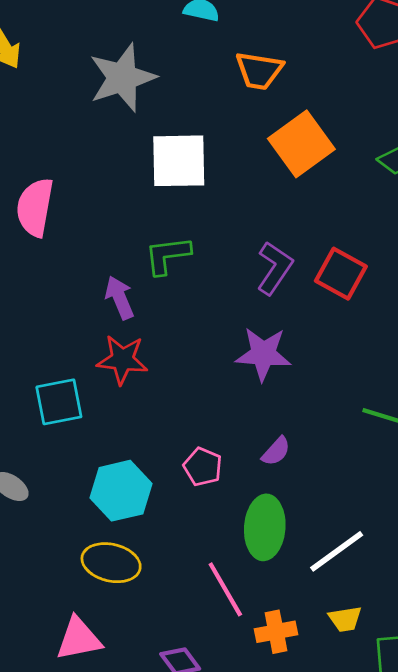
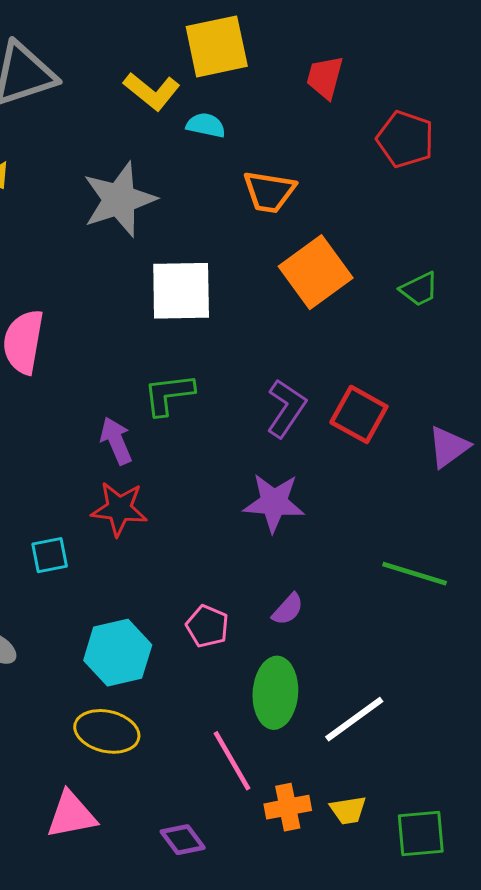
cyan square: (59, 402) -> (50, 555), size x0.7
yellow trapezoid: (345, 619) -> (348, 810), moved

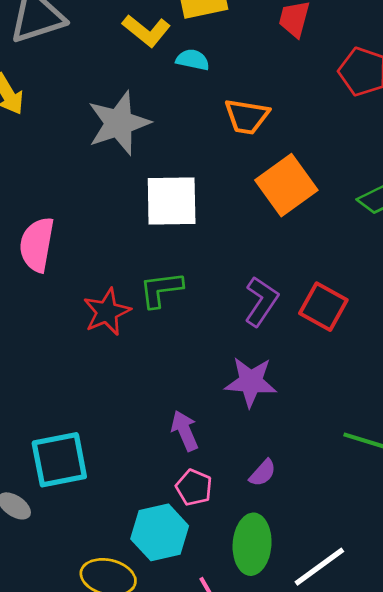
purple arrow: (116, 441) -> (185, 431), moved
red star: (119, 509) -> (107, 312), moved, turned -30
cyan square: (50, 555) -> (59, 460), moved, size x1.8
cyan hexagon: (118, 653) -> (160, 532), moved

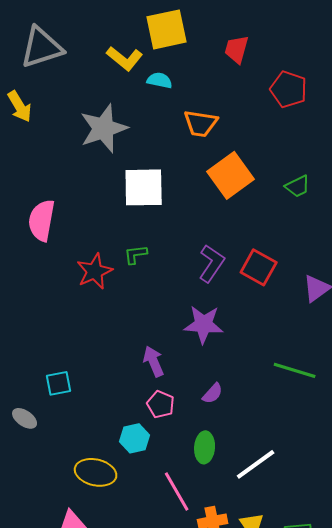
green L-shape: (161, 289) -> (136, 254), size x0.7
cyan square: (59, 460) -> (59, 383), size x0.6
cyan hexagon: (160, 532) -> (135, 438), size x0.7
green ellipse: (252, 544) -> (205, 447), size x0.7

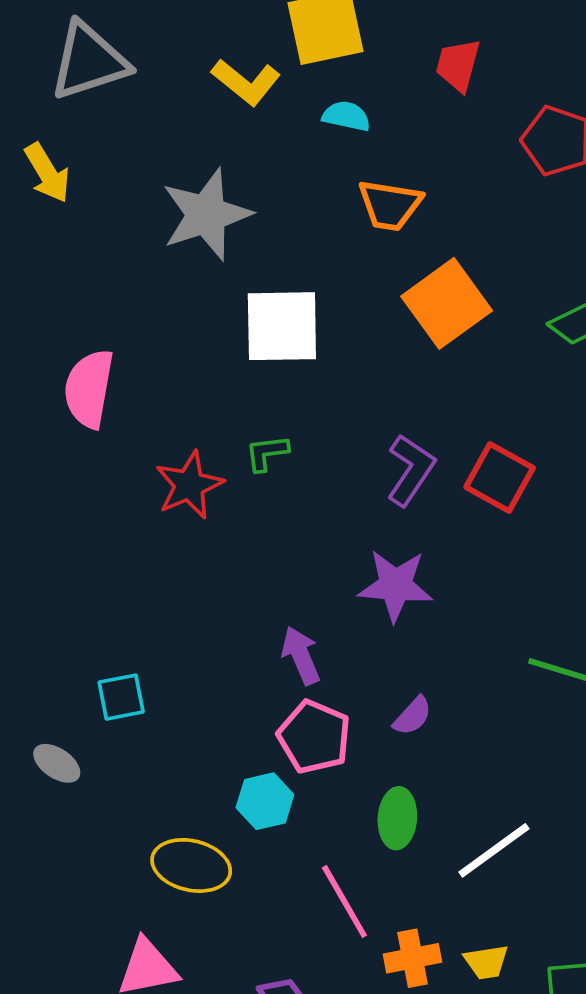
cyan semicircle: (160, 80) -> (346, 116), moved
pink pentagon: (161, 404) -> (314, 737), size x1.4

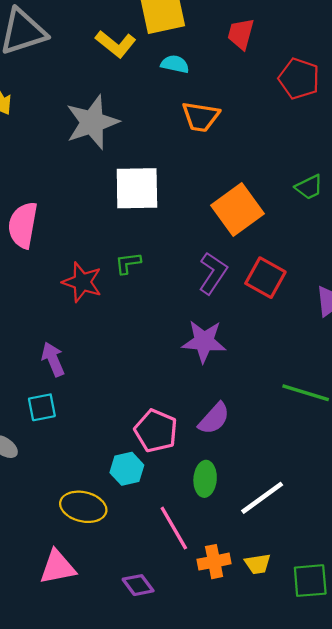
orange square: (447, 303) -> (238, 209), moved
red star: (189, 485) -> (82, 282), turned -30
purple arrow: (301, 655) -> (53, 359), moved
purple semicircle: (413, 716) -> (214, 418), size x1.4

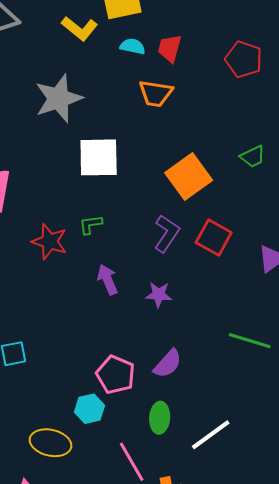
red trapezoid: (241, 34) -> (170, 48), moved
purple star: (204, 341) -> (159, 295), size x0.7
purple arrow: (53, 359) -> (108, 280), moved

